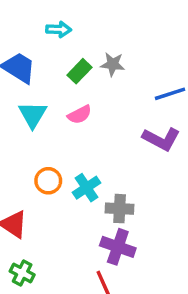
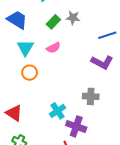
orange circle: (48, 181) -> (30, 73), moved
cyan cross: (87, 188) -> (58, 111), moved
gray cross: (120, 209) -> (91, 96), moved

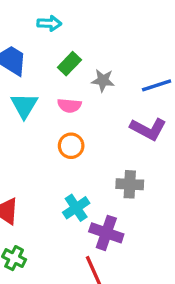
gray star: (73, 18) -> (103, 80), moved
pink semicircle: (53, 48) -> (69, 106), turned 32
orange circle: (30, 73) -> (71, 146), moved

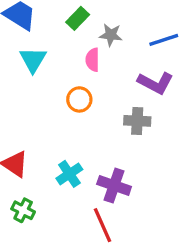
pink semicircle: (69, 106) -> (93, 60), moved, turned 85
gray cross: (130, 184) -> (137, 121), moved
cyan cross: (76, 208) -> (69, 174), moved

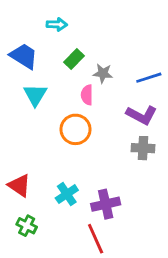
orange circle: (79, 99) -> (75, 129), size x1.4
gray cross: (137, 121) -> (143, 148), moved
purple cross: (114, 185) -> (106, 204), turned -32

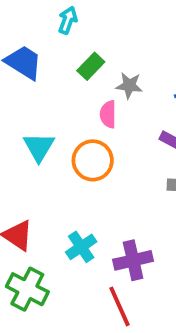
cyan arrow: (57, 24) -> (68, 20), turned -72
cyan triangle: (35, 95) -> (39, 147), moved
green cross: (27, 226) -> (27, 289), size x1.5

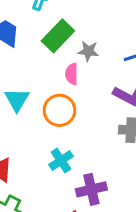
green rectangle: (91, 66) -> (58, 36), size x1.5
cyan cross: (81, 247) -> (61, 161), moved

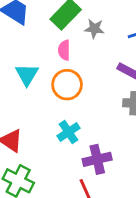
pink semicircle: (72, 74) -> (64, 50), moved

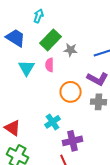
cyan triangle: (27, 75) -> (26, 68), moved
orange circle: (67, 85) -> (70, 92), moved

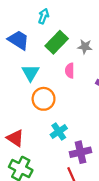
gray star: (70, 50) -> (85, 47), moved
pink semicircle: (50, 65) -> (70, 71), moved
orange circle: (70, 92) -> (44, 99), moved

